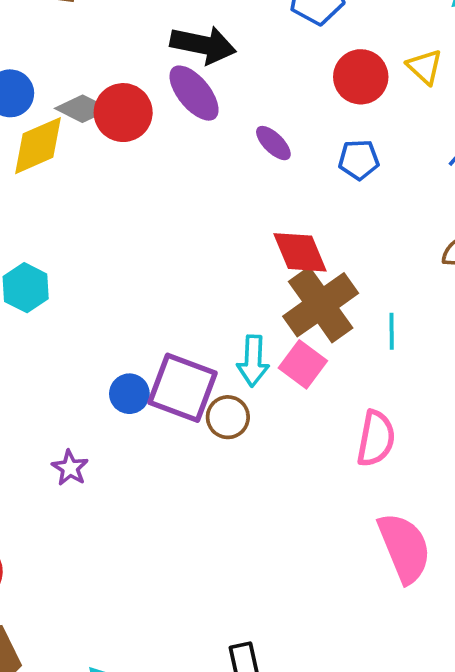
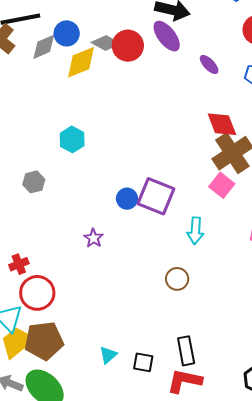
cyan arrow: (253, 361) -> (195, 231), moved
brown circle: (228, 417) -> (177, 279), moved

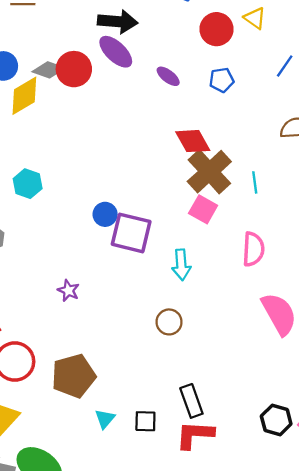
blue circle: (127, 199) -> (105, 214), moved
brown pentagon: (44, 341) -> (74, 376), moved

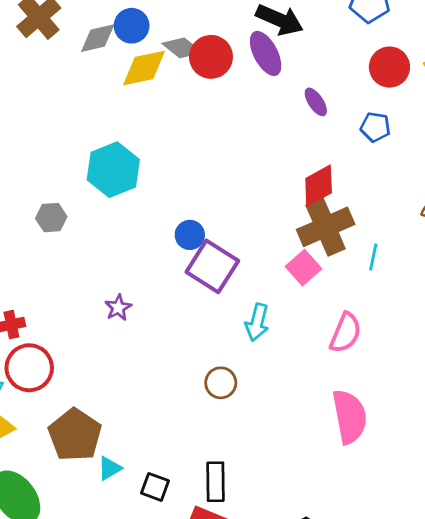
red diamond: (193, 141) -> (319, 186), turned 72
cyan hexagon: (28, 184) -> (113, 170), size x1.5
brown pentagon: (74, 376) -> (75, 435), moved, turned 30

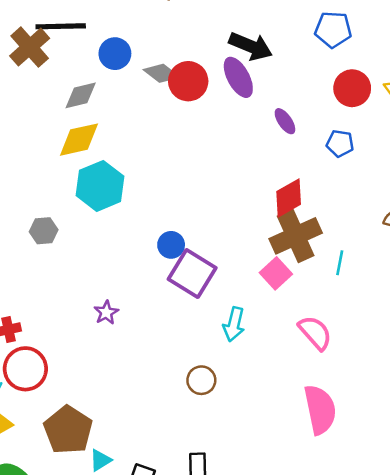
gray diamond: (98, 38) -> (81, 95), moved
yellow diamond: (144, 68) -> (79, 140), moved
pink semicircle: (345, 333) -> (315, 333), turned -63

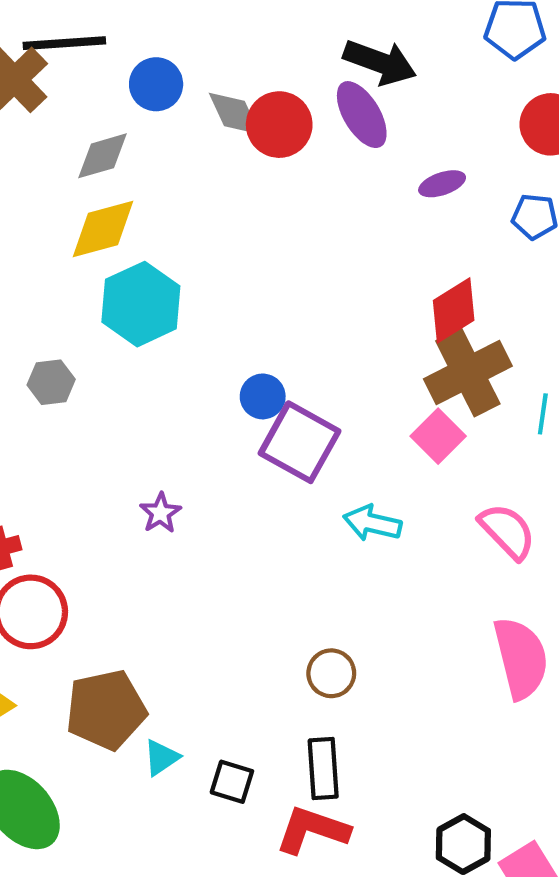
gray diamond: (161, 73) -> (234, 114), turned 30
purple ellipse: (285, 121) -> (442, 184), turned -72
cyan arrow: (234, 324) -> (372, 523), turned 92
brown circle: (201, 380) -> (331, 673), moved
brown pentagon: (68, 430) -> (106, 710), turned 30

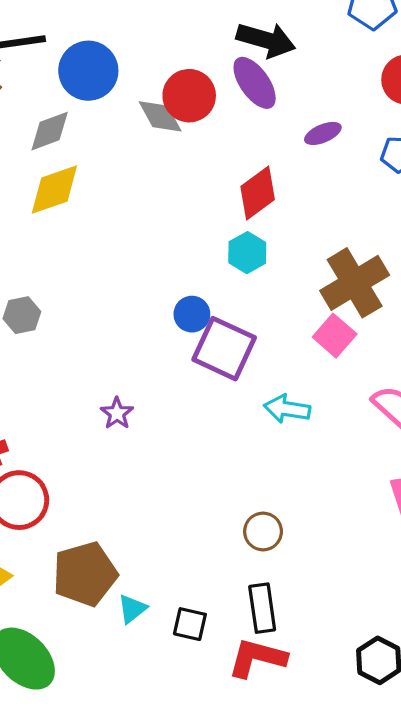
blue circle: (156, 84) -> (88, 71), size x1.4
gray diamond: (234, 114) -> (160, 116), moved
cyan hexagon: (141, 304) -> (247, 253), moved, size x0.6
red diamond: (454, 310) -> (258, 193), moved

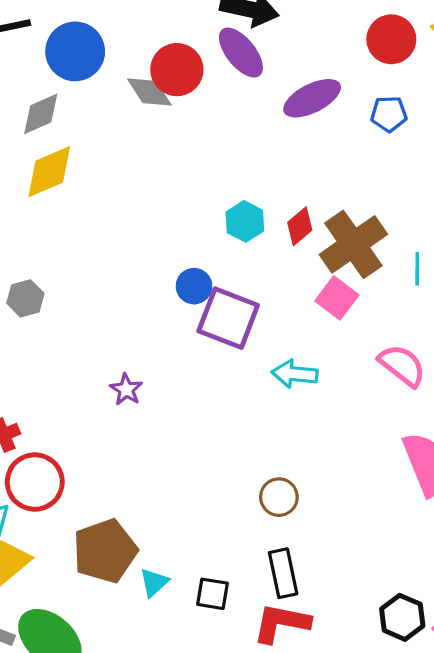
purple ellipse: (323, 133) -> (312, 98), size x1.6
red diamond: (258, 193) -> (300, 226), moved, size x0.7

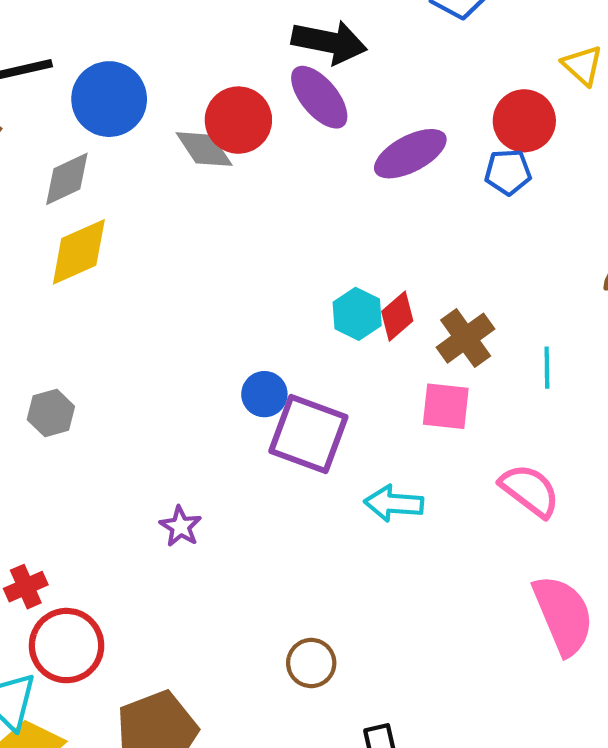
red circle: (391, 39) -> (524, 121), moved
cyan hexagon: (245, 221) -> (357, 314), moved
brown cross: (353, 244) -> (466, 338), size x0.7
pink square: (337, 298) -> (446, 406), turned -30
brown circle: (279, 497) -> (311, 663), moved

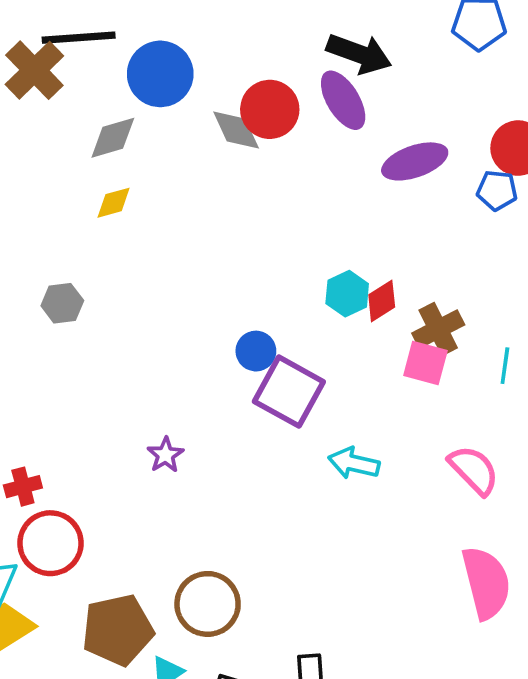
yellow diamond: (79, 252) -> (114, 203), size x0.6
pink square: (446, 406) -> (425, 363), moved
gray hexagon: (51, 413) -> (62, 303), moved
brown circle: (311, 663) -> (208, 604), moved, size x1.5

